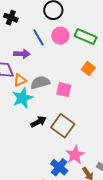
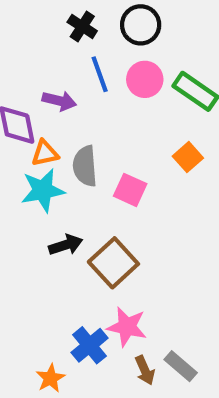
black cross: (11, 18) -> (82, 27), moved
gray semicircle: (40, 82) -> (85, 166), turned -90
pink star: (75, 155) -> (127, 327), turned 30

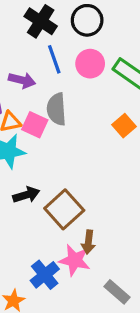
black cross: (82, 27) -> (41, 21), size x1.4
gray semicircle: (85, 166) -> (56, 109), moved
pink square: (130, 190) -> (35, 125), moved
brown arrow: (145, 370) -> (88, 242), moved, turned 30

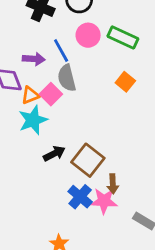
blue line: (54, 59) -> (61, 50), moved
pink square: (35, 125) -> (51, 94), turned 30
blue cross: (45, 275) -> (80, 197), moved

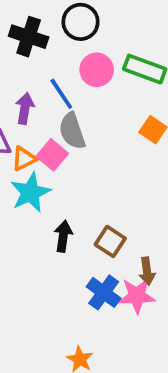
purple arrow: (34, 59) -> (25, 108), turned -80
black arrow: (54, 154) -> (63, 236), turned -50
brown square: (88, 160) -> (110, 241), size x0.7

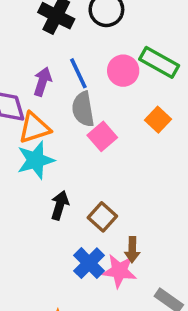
pink circle: (97, 70) -> (123, 71), moved
pink square: (52, 155) -> (102, 136), moved
orange triangle: (24, 159) -> (34, 128), size x1.4

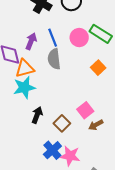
pink square: (102, 136) -> (85, 110), moved
brown arrow: (132, 250) -> (96, 125), moved, turned 56

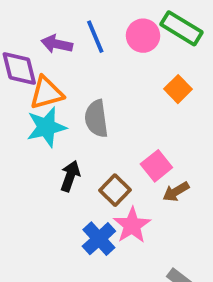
purple arrow: (31, 41) -> (57, 44), turned -98
gray semicircle: (54, 59) -> (96, 119), moved
pink star: (70, 156) -> (132, 225), moved, turned 30

